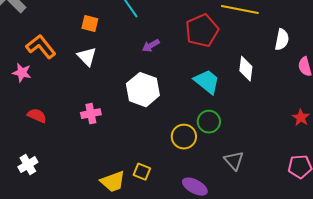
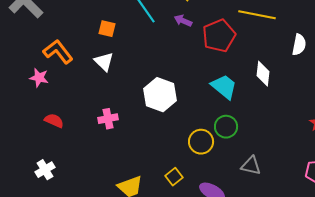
purple arrow: (151, 46) -> (183, 21), moved, turned 54
gray triangle: (234, 161) -> (251, 166), turned -35
yellow square: (142, 172) -> (174, 177), moved, turned 30

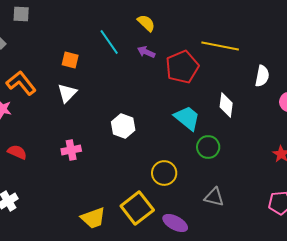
white triangle: (104, 62) -> (67, 93), turned 30
white hexagon: (160, 95) -> (123, 126), size x0.7
green circle: (226, 127) -> (208, 147), moved
yellow square: (174, 177) -> (137, 208), size x1.8

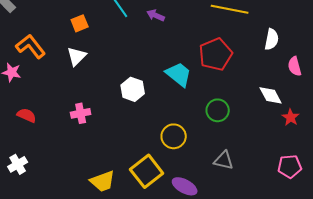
orange square: (70, 60) -> (80, 23), turned -36
red pentagon: (182, 67) -> (216, 54), moved
white diamond: (226, 105) -> (271, 95), moved, turned -35
cyan trapezoid: (187, 118) -> (179, 74), moved

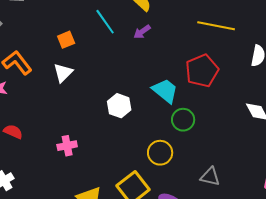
purple arrow: (156, 15) -> (142, 32), turned -60
green circle: (218, 110) -> (183, 120), moved
pink cross: (81, 113) -> (67, 146), moved

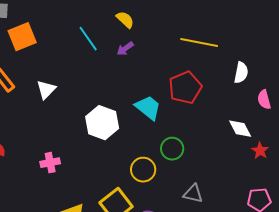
orange square: (66, 40) -> (22, 37), moved, size x1.6
white hexagon: (119, 106) -> (102, 123), size x1.4
green circle: (183, 120) -> (172, 149), moved

